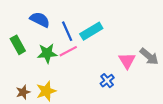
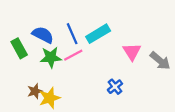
blue semicircle: (40, 20) -> (43, 35), moved
pink triangle: (127, 61) -> (132, 52), moved
brown star: (23, 92) -> (35, 91), moved

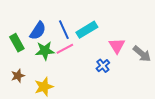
blue semicircle: (43, 35) -> (38, 31), turned 96
blue cross: (115, 87) -> (103, 66), moved
brown star: (35, 91) -> (18, 76), moved

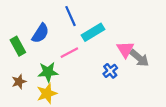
blue line: (64, 30) -> (71, 16), moved
green star: (45, 51) -> (48, 72), moved
gray arrow: (142, 54) -> (139, 58), moved

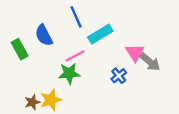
blue semicircle: (40, 33) -> (44, 35), turned 120
green star: (48, 72) -> (69, 73), moved
brown star: (19, 82) -> (32, 102), moved

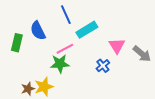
green rectangle: (20, 49) -> (17, 43), turned 42
gray arrow: (150, 62) -> (142, 54), moved

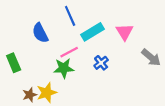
green rectangle: (17, 43) -> (14, 63), moved, turned -36
pink triangle: (117, 46) -> (124, 32), moved
blue cross: (103, 66) -> (101, 63), moved

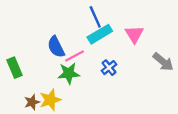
blue line: (70, 16) -> (95, 17), moved
blue semicircle: (40, 33) -> (56, 47), moved

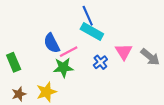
cyan rectangle: (100, 34) -> (92, 32), turned 60
pink triangle: (134, 34) -> (124, 52), moved
brown star: (32, 102) -> (19, 94), moved

